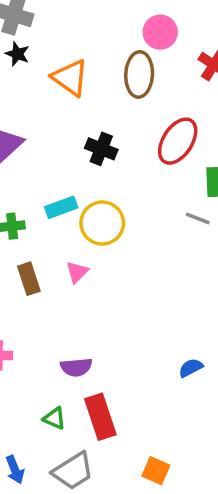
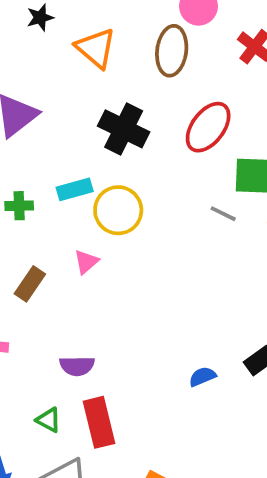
black star: (17, 54) -> (40, 17), turned 30
black cross: (101, 149) -> (124, 129), size x1.4
brown rectangle: (29, 279) -> (30, 284), moved, turned 48

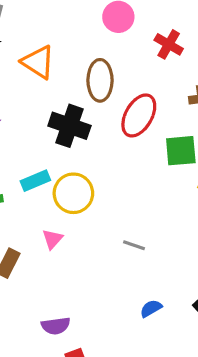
brown ellipse: (172, 51) -> (100, 80), moved
gray line: (223, 214) -> (134, 245), moved
blue semicircle: (202, 377) -> (151, 308), moved

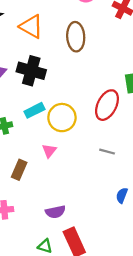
red ellipse: (139, 115) -> (107, 105), moved
black cross: (69, 126) -> (31, 71), moved
blue semicircle: (151, 308) -> (122, 195), turned -35

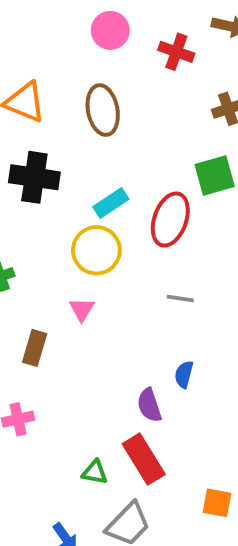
cyan rectangle: (35, 110) -> (111, 203), moved
blue semicircle: (122, 195) -> (184, 374), moved
purple semicircle: (55, 212) -> (149, 405), moved, turned 90

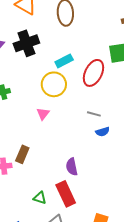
black cross: (34, 177) -> (26, 43), turned -35
brown rectangle: (35, 348) -> (22, 154), moved
blue semicircle: (184, 374) -> (103, 132), moved, turned -128

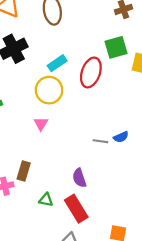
gray line: (94, 114) -> (100, 141), moved
blue semicircle: (103, 132) -> (121, 137), moved
green triangle: (40, 198) -> (46, 200), moved

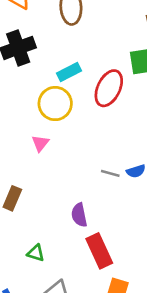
green triangle: (46, 200) -> (36, 253), moved
red rectangle: (76, 209) -> (99, 251), moved

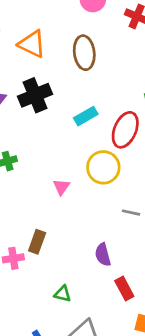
yellow circle: (55, 104) -> (103, 167), moved
red rectangle: (99, 251) -> (124, 288), size x0.7

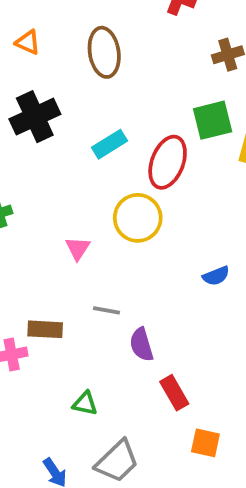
orange triangle: (32, 44) -> (28, 42), size x0.6
gray line: (131, 213) -> (106, 310), moved
brown rectangle: (37, 242) -> (45, 329), turned 75

